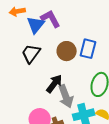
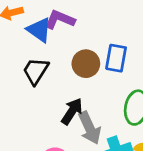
purple L-shape: (51, 19) -> (60, 20), turned -35
blue triangle: (36, 25) -> (39, 30), turned -30

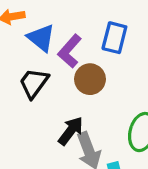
purple L-shape: (60, 20) -> (70, 51), moved, turned -76
blue rectangle: (116, 58) -> (114, 38), moved

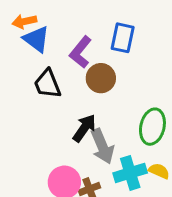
blue triangle: (41, 38) -> (36, 39), moved
black trapezoid: (34, 83) -> (47, 84), turned -56

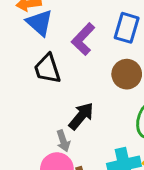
brown circle: (101, 78) -> (127, 74), moved
gray arrow: (102, 146) -> (63, 141), moved, size x0.6

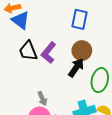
purple L-shape: (83, 39) -> (49, 53), moved
black arrow: (81, 116) -> (76, 68), moved

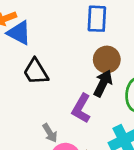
purple L-shape: (49, 53) -> (81, 108), moved
gray arrow: (42, 99) -> (50, 133), moved

